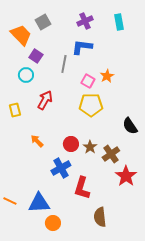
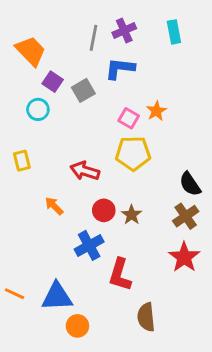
gray square: (43, 22) -> (83, 90), moved
gray line: (64, 64) -> (94, 38), moved
red arrow: (45, 100) -> (85, 171), moved, turned -102
brown cross: (111, 154) -> (186, 216), moved

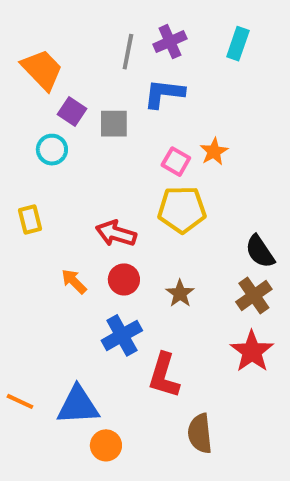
cyan rectangle: (174, 32) -> (238, 44), turned 30
gray square: (83, 90) -> (114, 124), turned 30
red circle: (104, 210) -> (124, 279), moved

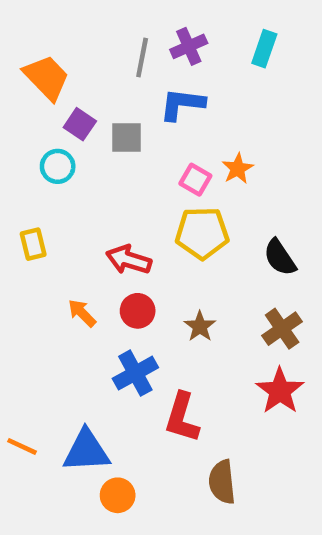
black semicircle: (260, 251) -> (280, 257), moved

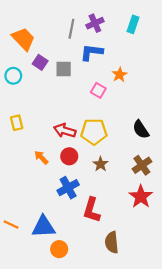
cyan circle: (58, 166) -> (13, 76), moved
orange star: (238, 169) -> (120, 75), moved
yellow pentagon: (202, 233) -> (94, 132), moved

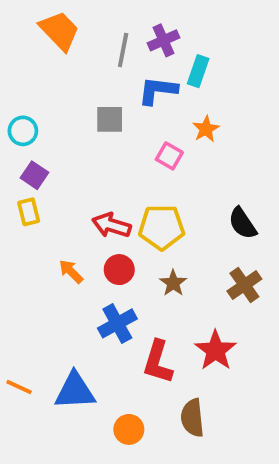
cyan rectangle: (133, 24) -> (198, 71), moved
orange trapezoid: (23, 39) -> (60, 31), moved
purple square: (40, 62) -> (34, 175), moved
red star: (141, 197) -> (216, 350), moved
orange circle: (59, 249) -> (129, 429), moved

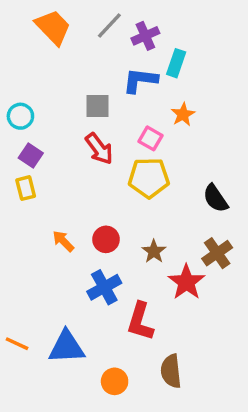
gray line: (123, 50) -> (109, 26), moved, turned 32
red arrow: (112, 225) -> (99, 149), moved, turned -144
yellow pentagon: (162, 227) -> (149, 178), moved
red star: (216, 350) -> (186, 282), moved

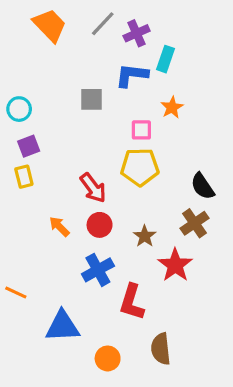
pink square: (150, 138) -> (141, 130), turned -30
red arrow: (99, 149) -> (93, 188), moved
purple square: (31, 156) -> (29, 146), turned 35
brown cross: (217, 253) -> (195, 223), moved
orange line: (17, 344) -> (16, 292), moved

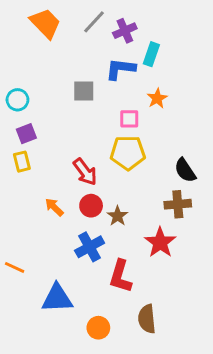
brown cross: (195, 223) -> (178, 204), turned 30
brown star: (145, 236) -> (117, 216), moved

